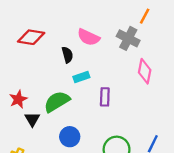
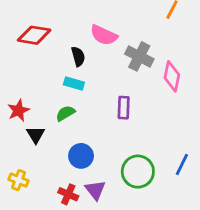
gray cross: (128, 38) -> (139, 56), moved
cyan rectangle: (81, 77) -> (74, 83), moved, turned 35
green semicircle: (57, 102) -> (65, 113), size x0.6

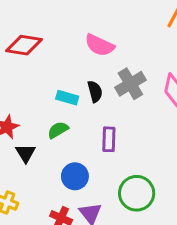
black semicircle: (78, 56) -> (95, 91), moved
gray cross: (139, 56) -> (130, 84), moved, turned 32
purple rectangle: (124, 108) -> (109, 139), moved

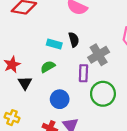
gray cross: (130, 84) -> (99, 55), moved
green circle: (137, 193) -> (103, 94), moved

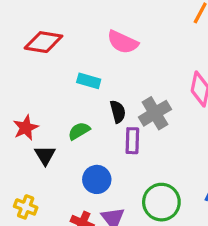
black semicircle: (74, 40) -> (118, 112), moved
cyan rectangle: (54, 44) -> (89, 81), moved
green circle: (103, 94) -> (161, 202), moved

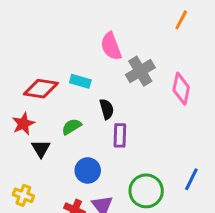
red diamond: (43, 42) -> (41, 89), moved
pink semicircle: (123, 42) -> (111, 46), turned 44
gray cross: (155, 113) -> (140, 71), moved

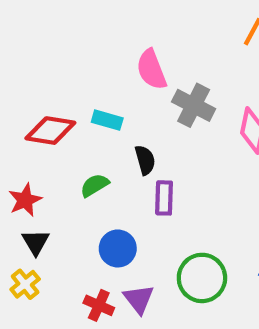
gray cross: (140, 71) -> (194, 105), turned -32
red star: (23, 124) -> (25, 200), moved
black triangle: (41, 149) -> (36, 242), moved
yellow cross: (23, 195) -> (25, 284), turned 30

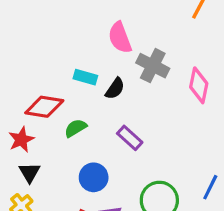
red diamond: (50, 131) -> (44, 107), moved
black semicircle: (145, 160) -> (115, 89), moved, turned 50
purple rectangle: (164, 198) -> (130, 138), turned -50

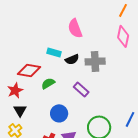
gray cross: (153, 66) -> (95, 61), moved, turned -30
pink diamond: (199, 85) -> (123, 36), moved
black semicircle: (115, 89) -> (72, 59), turned 32

